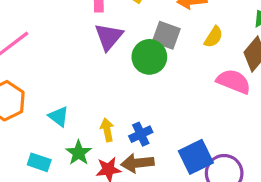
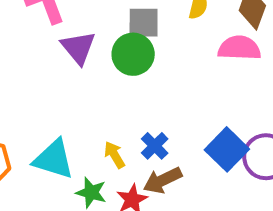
cyan triangle: (59, 117) -> (54, 159), size x1.6

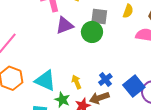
purple triangle: (78, 48) -> (65, 25), turned 42
blue cross: (155, 146) -> (105, 79), moved

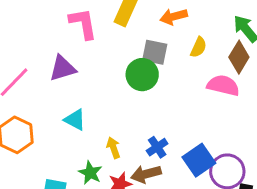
purple triangle: (65, 25) -> (63, 68), moved
cyan triangle: (45, 80) -> (75, 120), moved, size x0.7

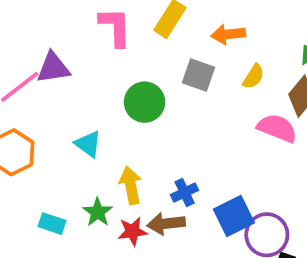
purple triangle: (63, 68) -> (53, 68), moved
green circle: (142, 75) -> (145, 102), moved
yellow arrow: (113, 148) -> (131, 185), size x1.4

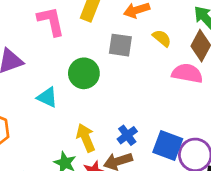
yellow semicircle: (253, 77) -> (162, 38), turned -72
cyan triangle: (88, 144) -> (47, 97), moved
blue square: (234, 216) -> (168, 146), turned -32

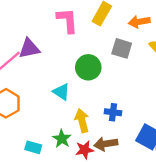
cyan triangle: (47, 97) -> (61, 92), moved
blue cross: (127, 135) -> (113, 112), moved, turned 35

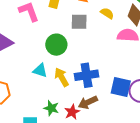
blue cross: (113, 112) -> (87, 75), size x1.6
yellow arrow: (82, 121) -> (62, 77), moved

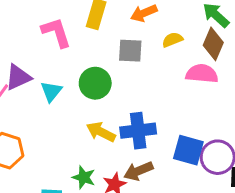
yellow semicircle: (107, 13) -> (172, 40), turned -56
cyan triangle: (40, 70) -> (51, 91), moved, turned 49
yellow arrow: (62, 77) -> (101, 132), turned -36

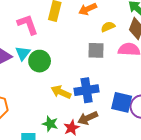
gray square: (130, 51) -> (96, 50), moved
green circle: (95, 83) -> (40, 61), moved
cyan triangle: (51, 91) -> (23, 53), moved

